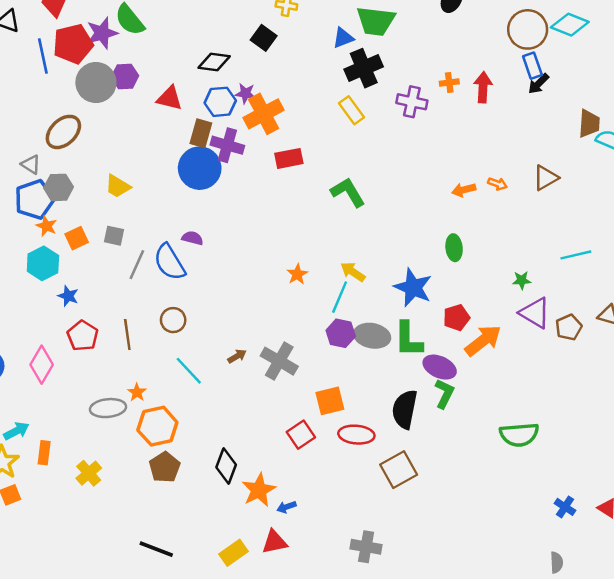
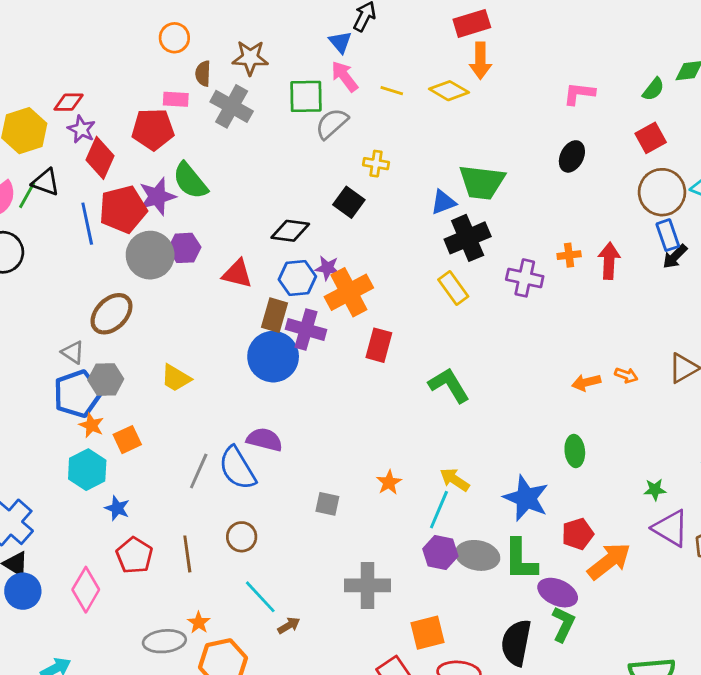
red rectangle: (289, 158) -> (379, 345), turned -64
gray square: (114, 236) -> (327, 504), moved
purple semicircle: (192, 238) -> (264, 440), size x1.4
brown arrow: (237, 356) -> (289, 625), moved
gray cross: (279, 361) -> (367, 585), turned -30

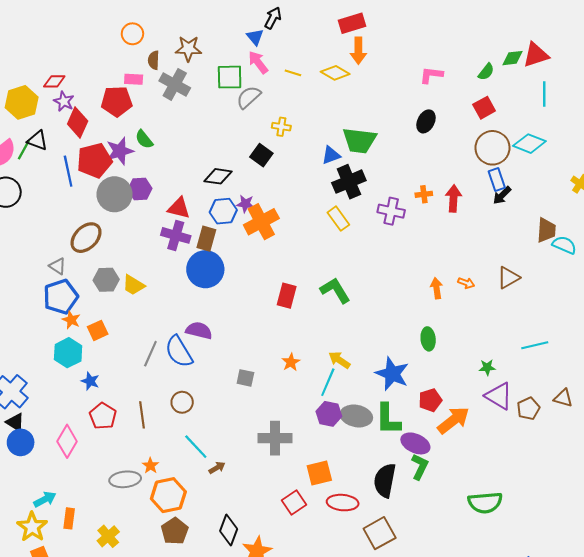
green semicircle: (190, 181) -> (144, 139), size x0.7
purple cross: (306, 329) -> (176, 235), moved
red rectangle: (379, 345) -> (287, 296), moved
gray hexagon: (106, 380) -> (106, 280), moved
orange arrow: (586, 382) -> (437, 288), turned 96

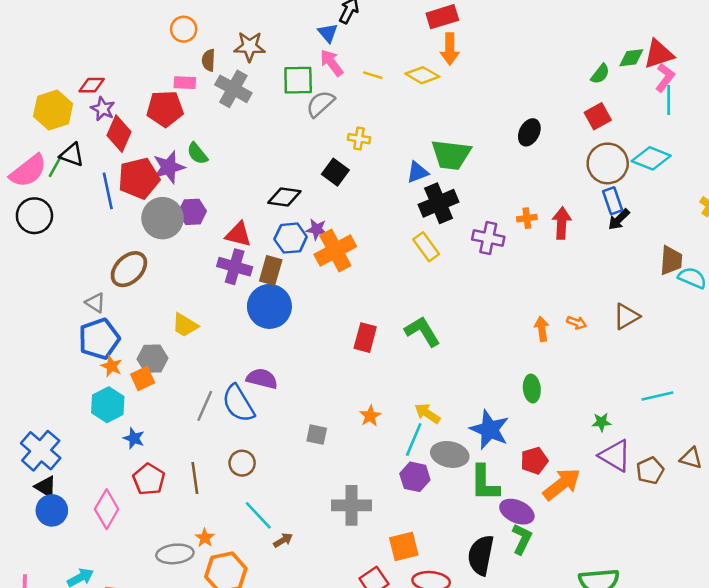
pink L-shape: (431, 75) -> (665, 78), moved, turned 120
gray hexagon: (106, 280) -> (153, 359), moved
gray ellipse: (356, 416) -> (450, 454), moved

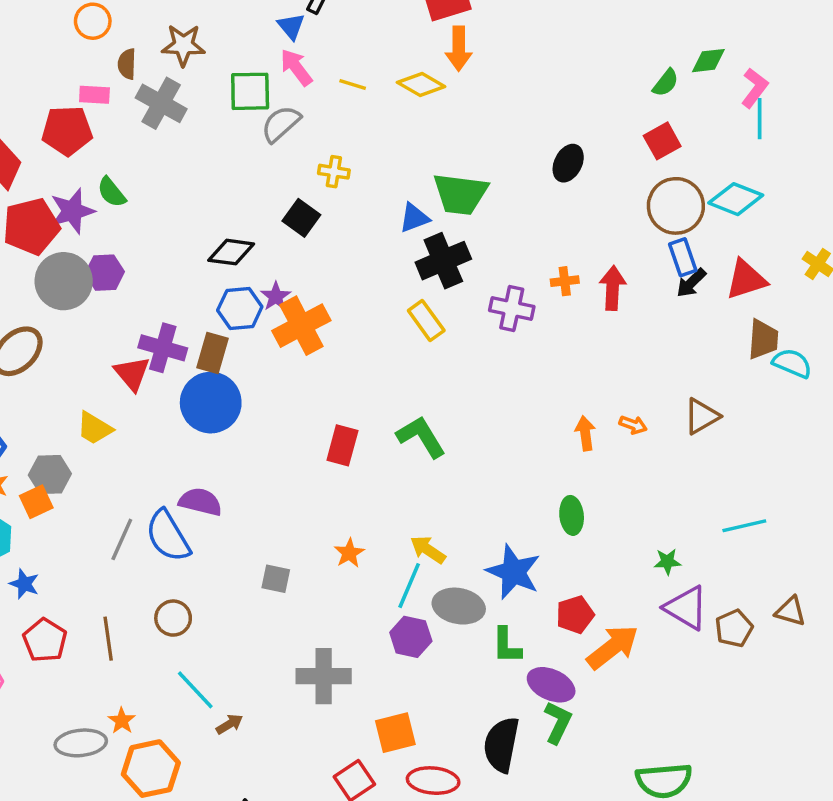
red triangle: (659, 54) -> (746, 279), moved
purple star: (317, 229) -> (276, 297), turned 30
red triangle: (238, 234) -> (132, 373), moved, turned 36
green L-shape: (485, 483) -> (507, 645), size x0.7

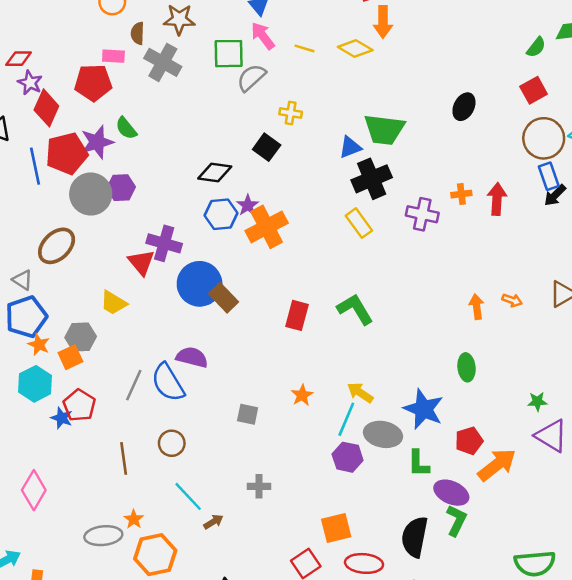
brown rectangle: (212, 353) -> (224, 298), moved, turned -60
red pentagon: (45, 640) -> (79, 405), moved
gray cross: (324, 676) -> (259, 486), moved, size x0.6

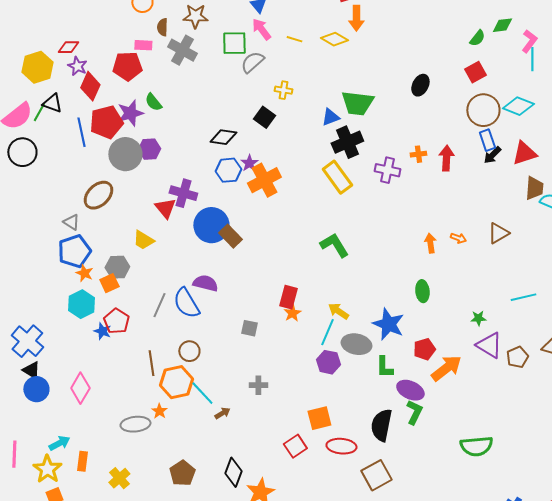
yellow rectangle: (359, 223) -> (337, 177), size x1.4
red rectangle: (297, 315) -> (288, 297), moved
orange hexagon: (155, 555) -> (176, 382), moved

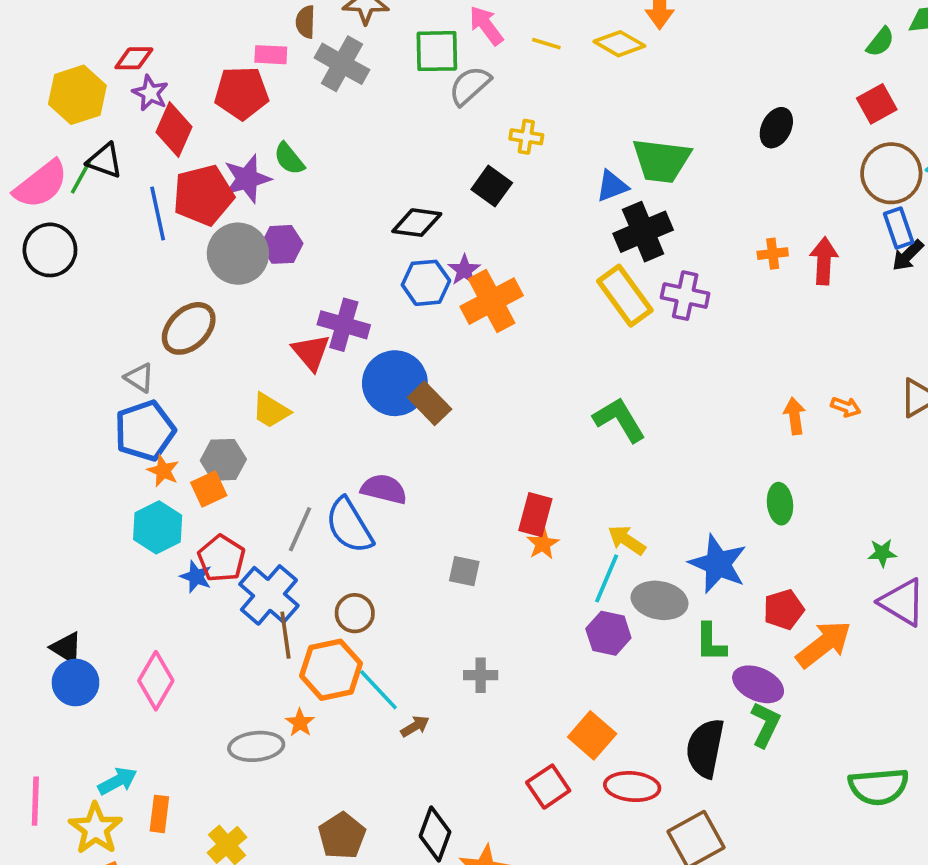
purple cross: (387, 170) -> (685, 296), moved
blue cross: (27, 341) -> (269, 595), moved
orange square: (319, 418) -> (592, 735), turned -35

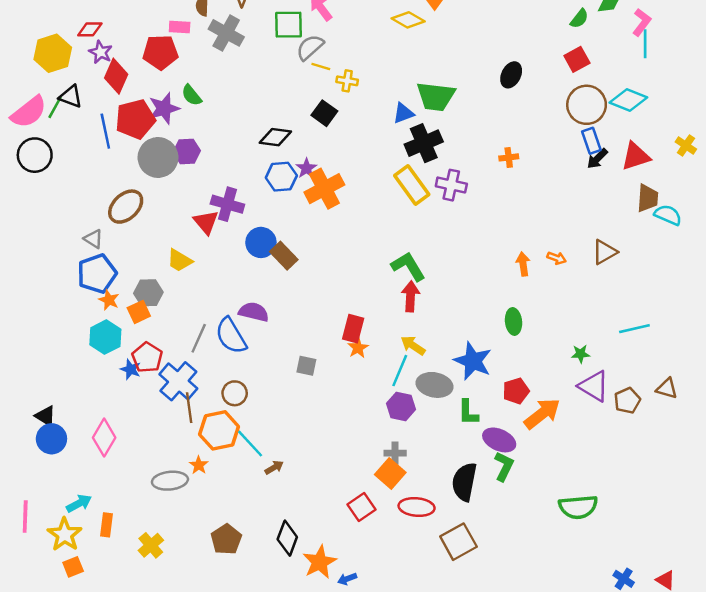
yellow line: (546, 44) -> (321, 67), moved
red arrow: (824, 261) -> (411, 296), moved
blue circle: (395, 383) -> (261, 242), size x0.7
gray cross: (481, 675) -> (395, 453), moved

